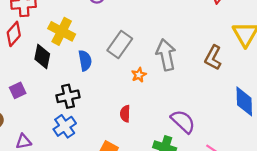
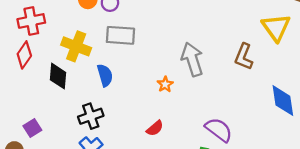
gray rectangle: (120, 44) -> (120, 35), moved, turned 65
purple square: (18, 90) -> (32, 128), moved
red semicircle: (125, 114) -> (155, 128), turned -126

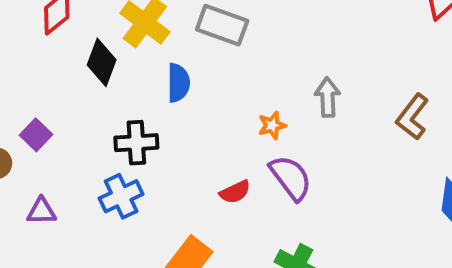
gray arrow: (192, 59) -> (328, 97), size x0.7
purple square: (32, 128) -> (36, 135), turned -30
purple semicircle: (219, 130) -> (291, 178), moved

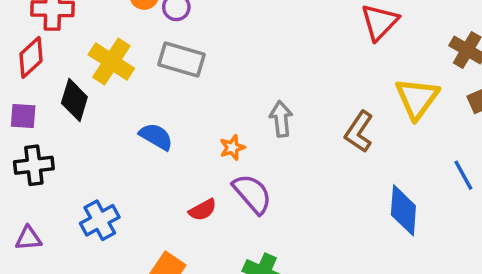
blue semicircle: (178, 83) -> (156, 137), moved, turned -56
purple square: (36, 135) -> (23, 116), moved, turned -36
black cross: (136, 143) -> (34, 165), moved

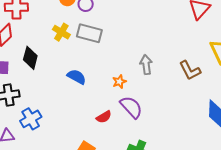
yellow cross: (111, 62) -> (61, 32), moved, size x0.7
brown L-shape: (359, 132) -> (190, 70), turned -60
blue cross: (100, 220) -> (31, 119), moved

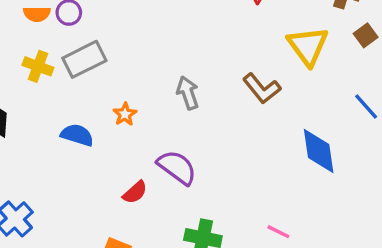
gray rectangle: (89, 33) -> (84, 59), turned -30
orange star: (119, 82) -> (125, 114), moved

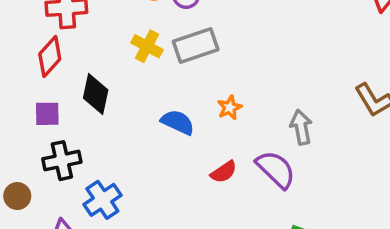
gray arrow: (188, 93) -> (301, 127), moved
red semicircle: (135, 192) -> (224, 172), moved

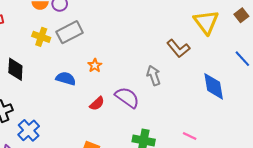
gray arrow: (301, 127) -> (154, 75), moved

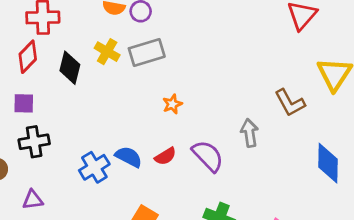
black diamond: (15, 69) -> (70, 68), moved
blue semicircle: (66, 79) -> (129, 157), moved
blue cross: (29, 130) -> (94, 167), moved

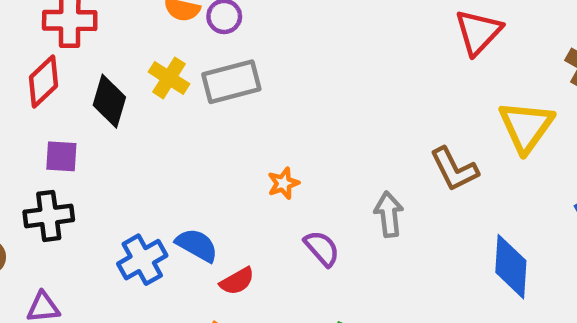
purple square: (24, 103) -> (61, 156), moved
orange star: (172, 104) -> (283, 183), moved
red semicircle: (165, 156) -> (237, 281), moved
purple semicircle: (208, 156) -> (322, 248), size x0.7

